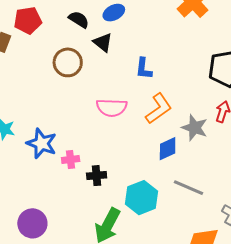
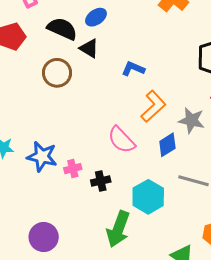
black semicircle: (79, 19) -> (62, 29), size x1.4
blue L-shape: (144, 69) -> (133, 69), turned 115
pink semicircle: (112, 108) -> (121, 140), moved, turned 52

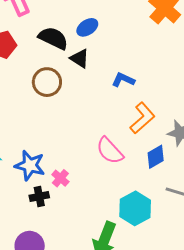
pink cross: (73, 169) -> (60, 178), turned -36
black cross: (101, 181) -> (39, 197), moved

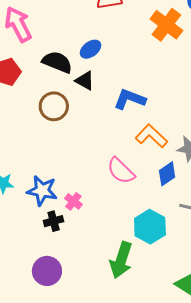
blue L-shape: (123, 80) -> (130, 99), size x1.4
orange L-shape: (142, 118) -> (151, 136), turned -92

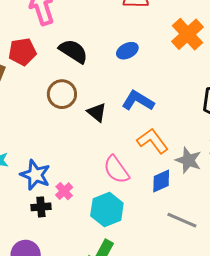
blue ellipse: (91, 49) -> (127, 51), moved
black triangle: (85, 81) -> (97, 112), moved
cyan hexagon: (150, 227) -> (107, 210), moved

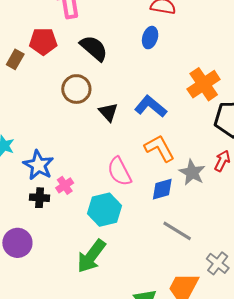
orange cross: (188, 34) -> (204, 84), moved
blue ellipse: (127, 51) -> (150, 38), moved, turned -55

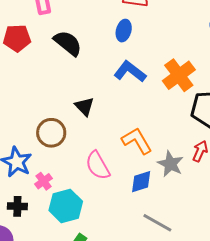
brown circle: (76, 89) -> (51, 133), moved
blue L-shape: (151, 106) -> (130, 72), moved
black cross: (40, 198) -> (17, 206), moved
cyan hexagon: (104, 210) -> (66, 206), moved

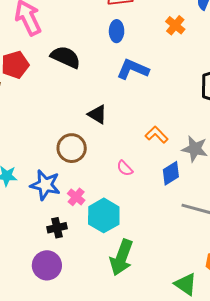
orange cross: (179, 75) -> (175, 25), moved, size x0.6
orange L-shape: (137, 141) -> (157, 135), size x0.7
pink semicircle: (98, 165) -> (125, 168), size x0.6

